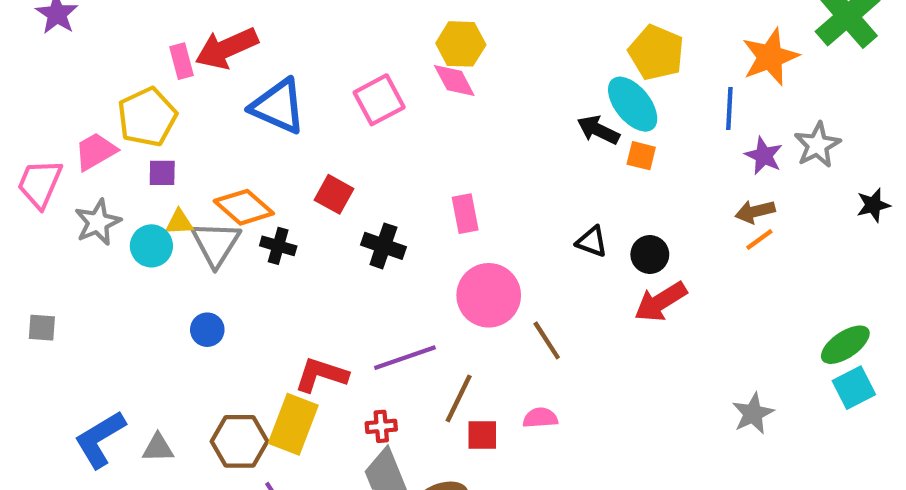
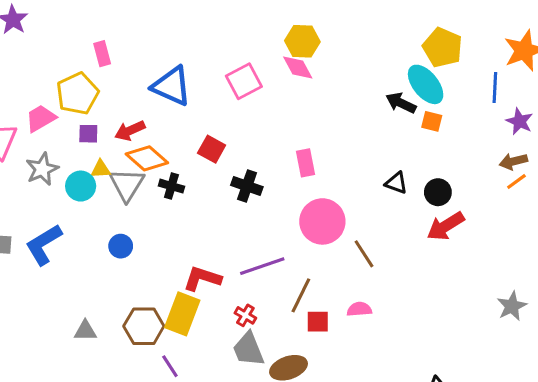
red arrow: (227, 48) -> (130, 131), moved, size x0.7
red cross: (381, 426) -> (245, 315), turned 35
blue L-shape: (100, 439) -> (44, 245), moved

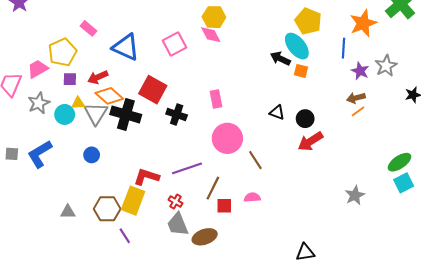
pink rectangle: (102, 54) -> (88, 28), moved, turned -35
red square: (212, 149) -> (153, 90), size x1.5
black cross: (171, 186) -> (126, 114), size x1.8

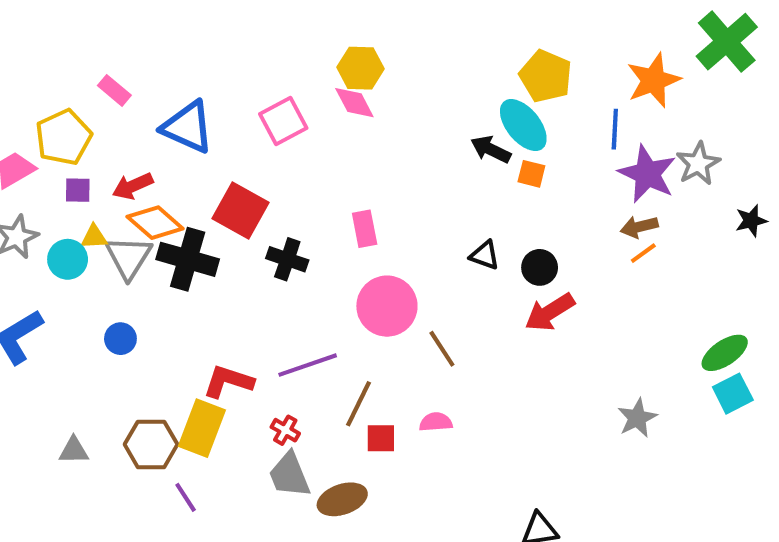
purple star: (360, 71) -> (647, 174), size x1.6

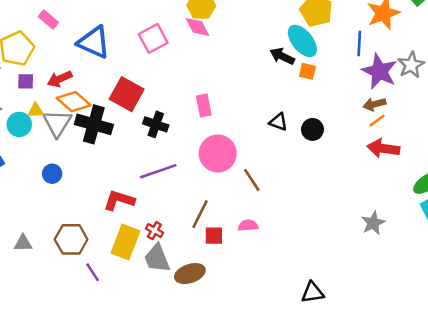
red arrow: (550, 312) -> (383, 148), moved, turned 40
purple line: (308, 365) -> (158, 171), moved
yellow rectangle: (202, 428) -> (125, 242), moved

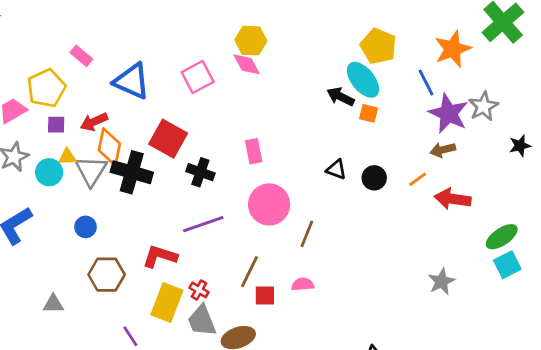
blue line: (359, 43) -> (426, 83), turned -30
orange diamond: (74, 102) -> (109, 147), turned 60
orange line: (377, 121) -> (418, 179), moved
brown line: (252, 180) -> (307, 234), turned 55
brown hexagon: (71, 239) -> (107, 275), moved

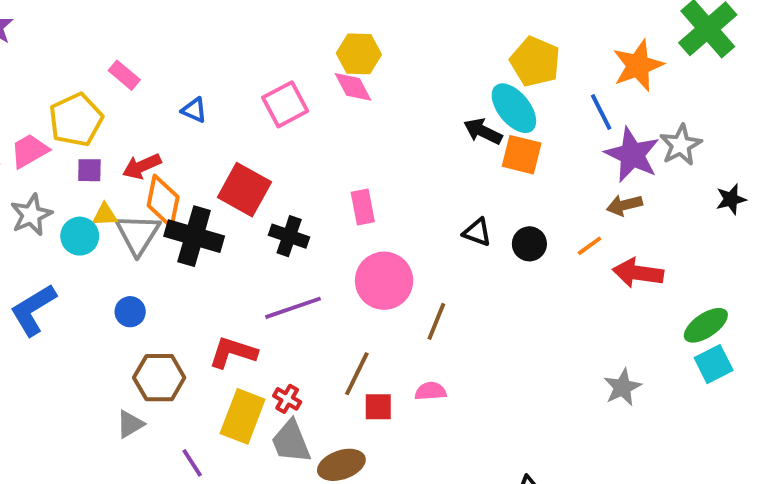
blue triangle: (132, 81) -> (194, 110), size x0.5
orange square: (369, 113) -> (522, 155), size x1.5
gray triangle: (53, 304) -> (130, 424), moved, turned -30

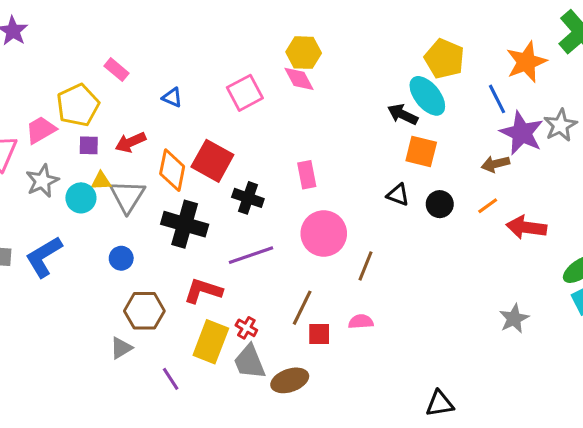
orange square: (522, 155) -> (421, 152), moved
orange diamond: (163, 201) -> (172, 170), moved
brown arrow: (624, 205) -> (495, 164), moved
black cross: (194, 236) -> (185, 224), moved

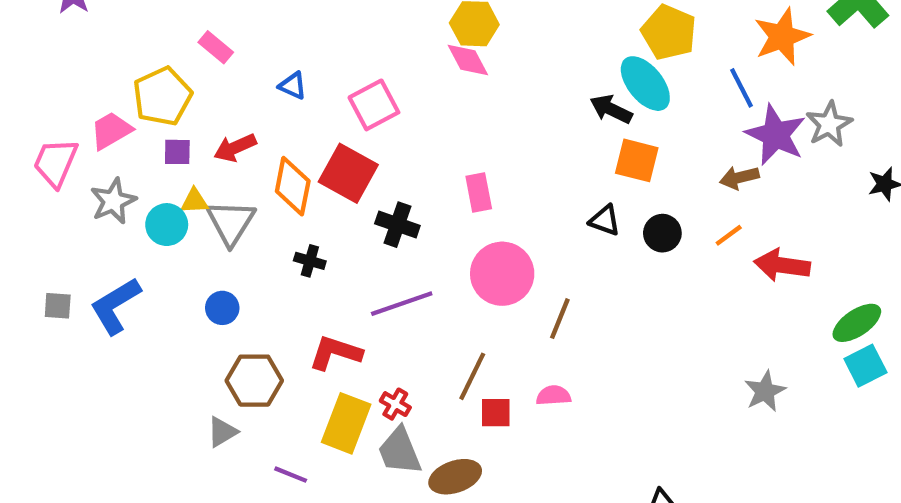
pink square: (245, 93) -> (374, 105), moved
black cross: (185, 224) -> (310, 261), size x0.5
purple line: (171, 379) -> (291, 475), turned -35

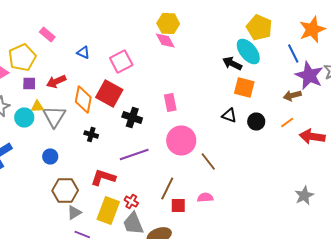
brown line: (560, 319) -> (208, 162), turned -60
gray triangle: (222, 432) -> (74, 212), moved

